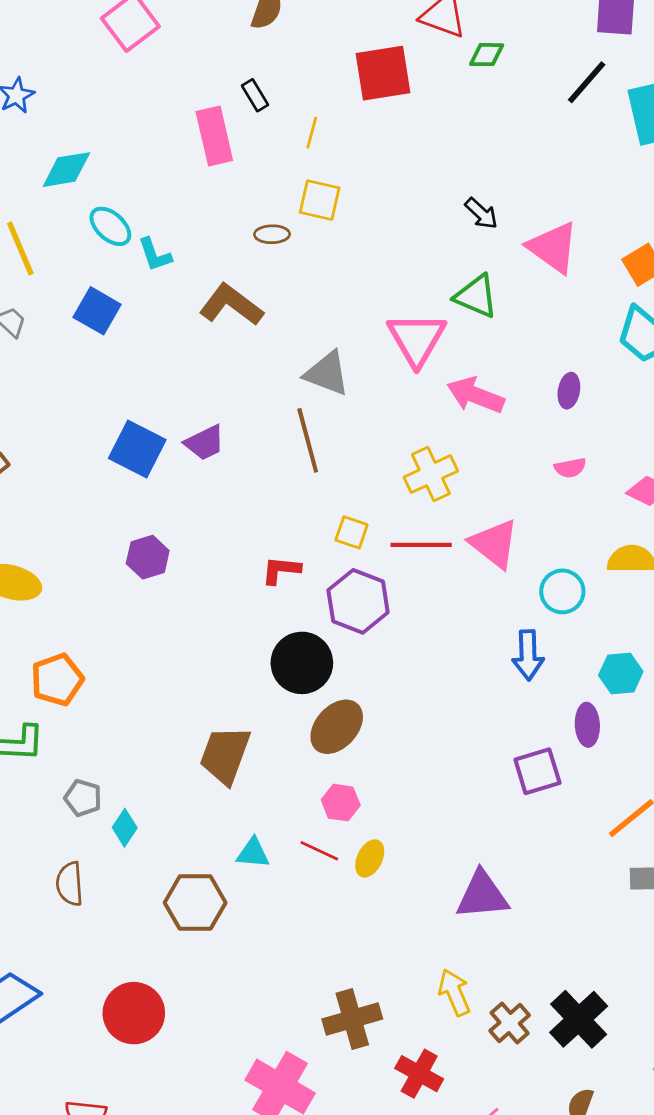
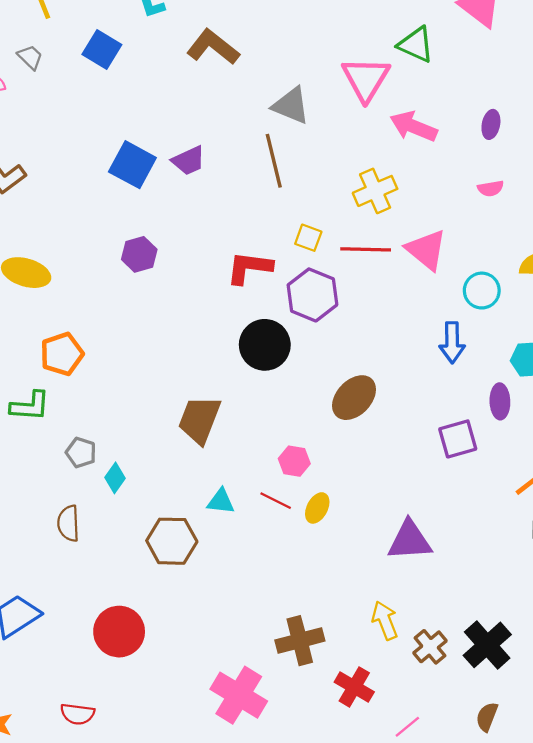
red L-shape: (281, 570) -> (249, 268), size x1.4
brown ellipse: (337, 727) -> (354, 398), moved

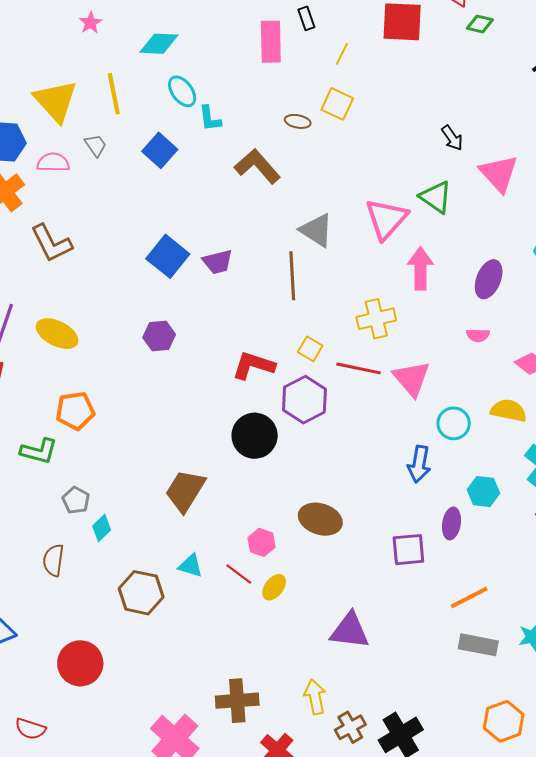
purple ellipse: (491, 124) -> (489, 279), size x1.5
pink arrow: (414, 127) -> (420, 268), turned 57
brown ellipse: (354, 398) -> (320, 519), moved, turned 54

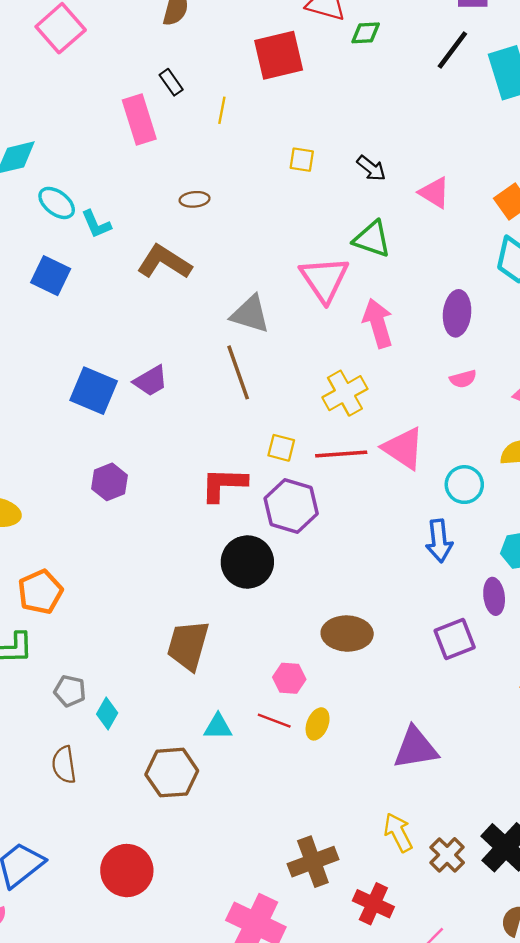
yellow square: (337, 104) -> (302, 160), moved, size x0.7
pink triangle: (499, 173) -> (434, 193), size x0.7

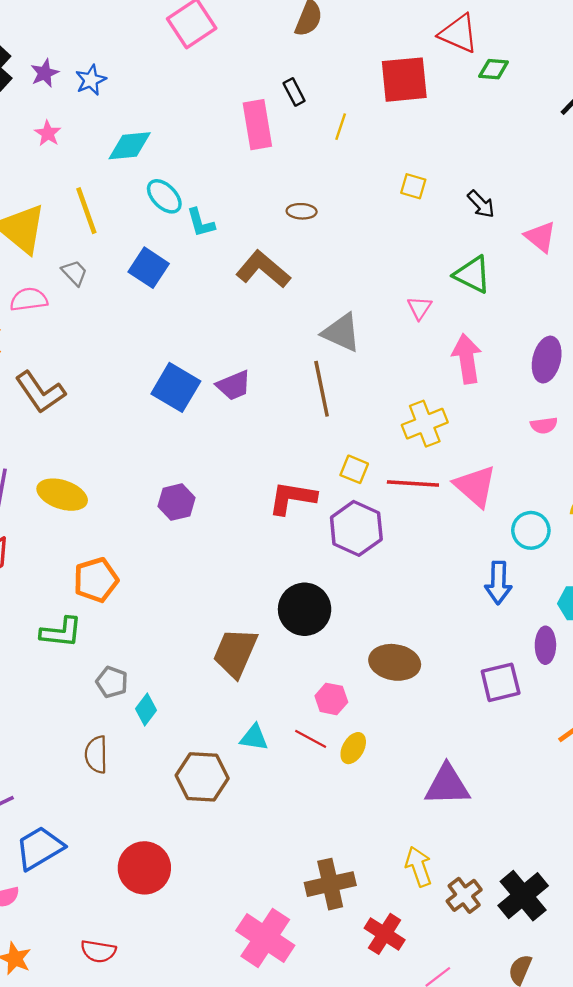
pink triangle: (324, 279) -> (419, 308), size x0.5
purple hexagon: (110, 482) -> (176, 502), moved
black circle: (247, 562) -> (305, 609), moved

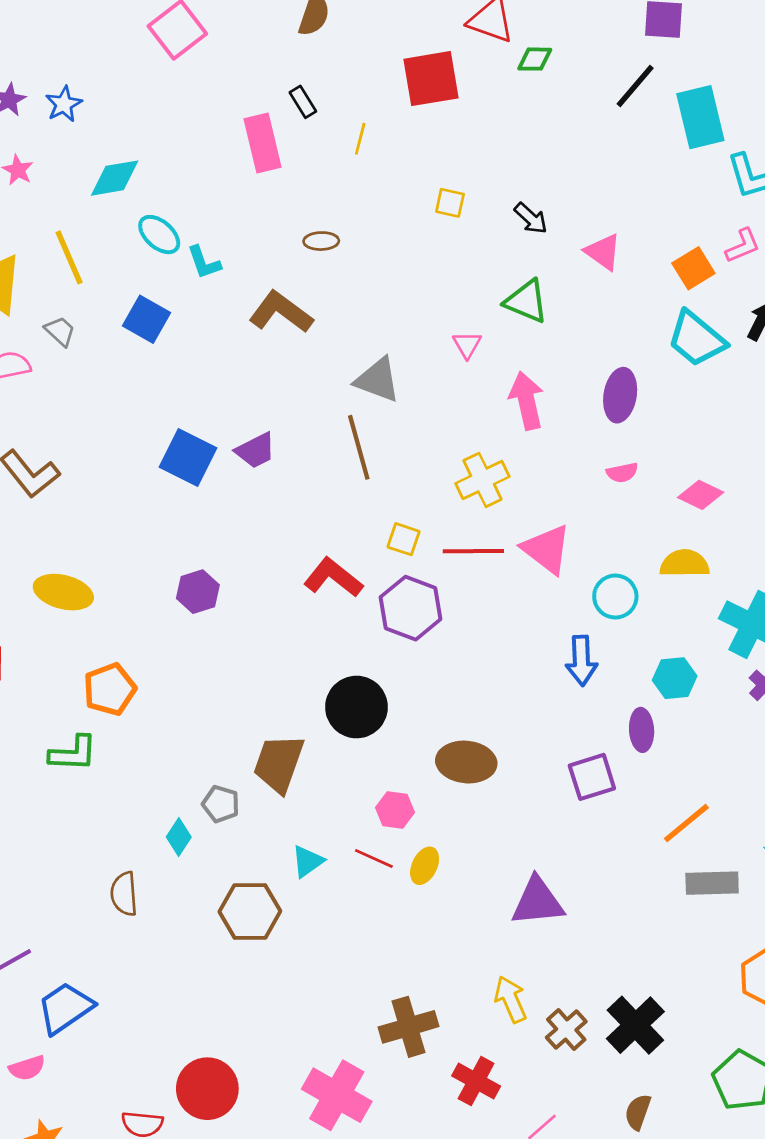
red L-shape: (292, 498) -> (333, 578), turned 33
gray pentagon: (112, 682) -> (221, 804), moved
cyan triangle: (254, 738) -> (308, 861), turned -40
red circle: (144, 868) -> (207, 1089), moved

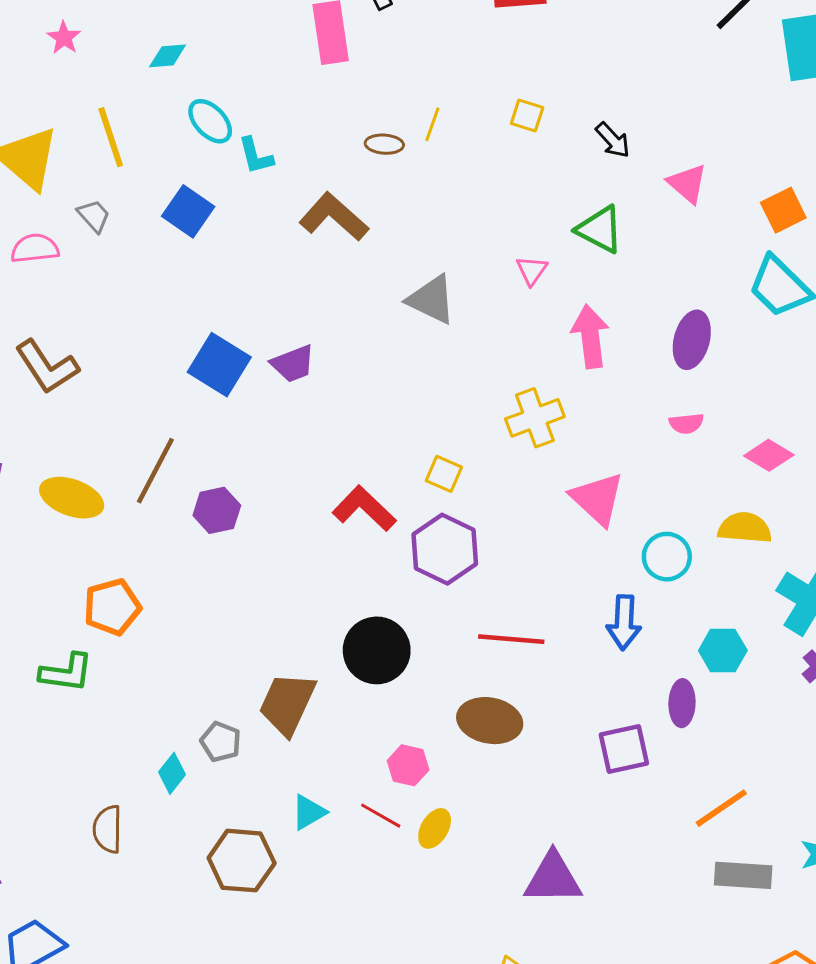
yellow line: (360, 139) -> (432, 124), moved
cyan diamond: (115, 178) -> (168, 56), size x0.7
brown line: (359, 447) -> (155, 471), moved, turned 38
red line: (473, 551) -> (511, 639), moved

